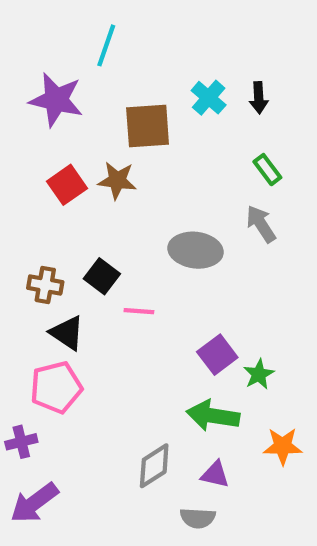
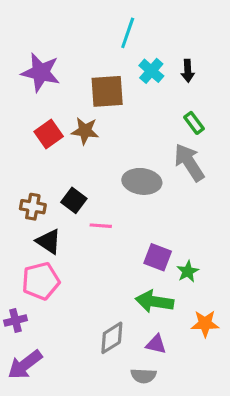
cyan line: (106, 45) -> (128, 33), moved
gray arrow: (261, 224) -> (189, 162), size x1.4
purple square: (217, 355) -> (158, 257), turned -32

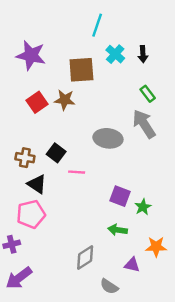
green arrow: (155, 302) -> (118, 230), size x0.7
purple triangle: (156, 344) -> (132, 265), moved
gray semicircle: (143, 376) -> (109, 286), turned 30

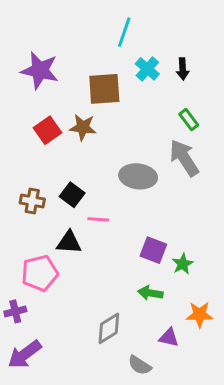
black triangle: (37, 184) -> (69, 242), moved, turned -30

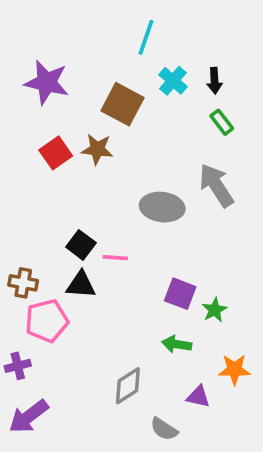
brown square: (104, 89) -> (122, 104), turned 32
green rectangle: (189, 120) -> (222, 122), moved
black square: (72, 195) -> (81, 245), moved
brown cross: (32, 201) -> (23, 283), moved

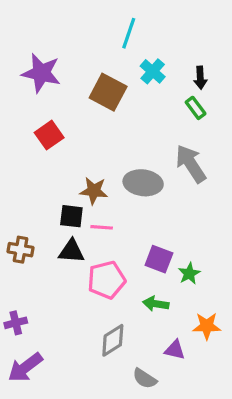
black arrow: (215, 81) -> (200, 78), moved
brown star: (97, 149) -> (94, 191), moved
black square: (81, 245) -> (71, 216), turned -30
pink pentagon: (47, 321) -> (106, 280), moved

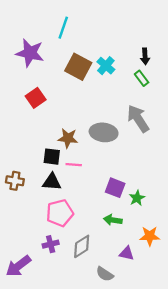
cyan line: (129, 33) -> (63, 28), moved
cyan cross: (153, 71) -> (106, 66), moved
pink pentagon: (106, 280) -> (60, 213), moved
purple cross: (16, 323) -> (51, 244), moved

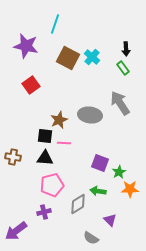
brown star: (68, 138) -> (59, 120), turned -30
orange star: (150, 236) -> (130, 189), moved
gray diamond: (82, 246) -> (78, 204), moved
purple triangle: (127, 253) -> (110, 220), turned 32

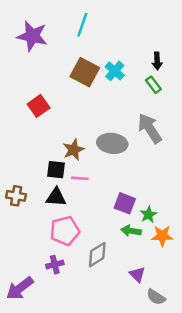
cyan line: (55, 24) -> (82, 25), moved
purple star: (26, 46) -> (32, 36), moved
green arrow: (98, 191) -> (131, 231), moved
gray semicircle: (91, 238) -> (156, 297), moved

